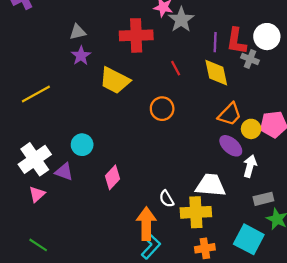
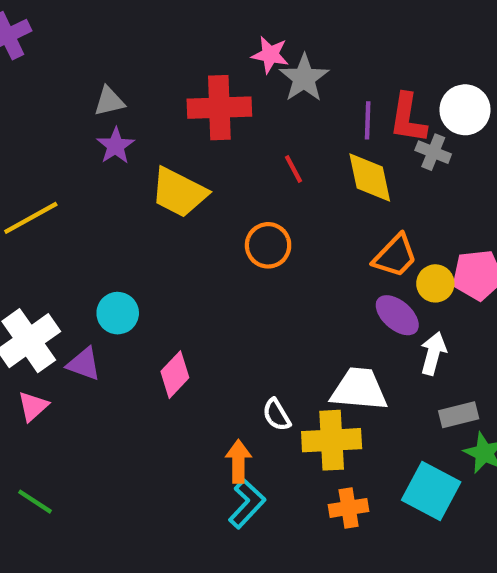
orange arrow: (146, 224) -> (238, 461), size x0.7

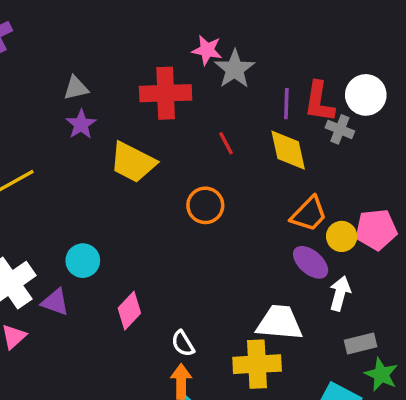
white semicircle: (277, 415) -> (183, 343), moved

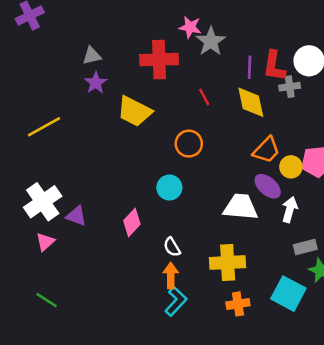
gray cross: (340, 129) -> (290, 87), turned -30
cyan circle: (83, 261) -> (169, 188), moved
white trapezoid: (280, 323) -> (241, 207), moved

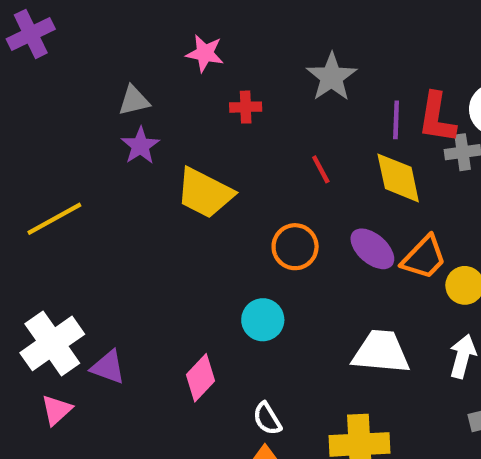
pink star: (190, 27) -> (205, 53), moved
red cross: (159, 60) -> (246, 107), size x0.5
purple ellipse: (268, 186) -> (372, 249), moved

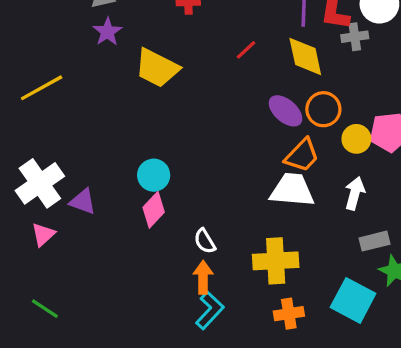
red line: (321, 169) -> (246, 50), turned 75
orange circle: (295, 247) -> (323, 109), moved
orange trapezoid: (424, 257) -> (302, 155), moved
cyan circle: (263, 320) -> (154, 175), moved

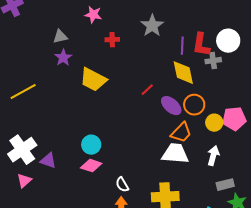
red line: (246, 50) -> (147, 90), moved
pink diamond: (154, 210) -> (91, 166), turned 65

